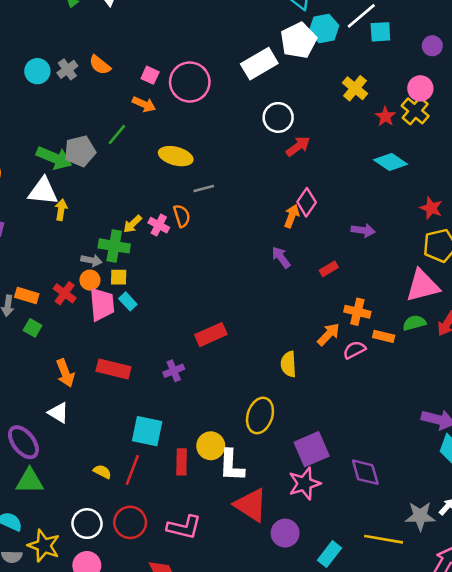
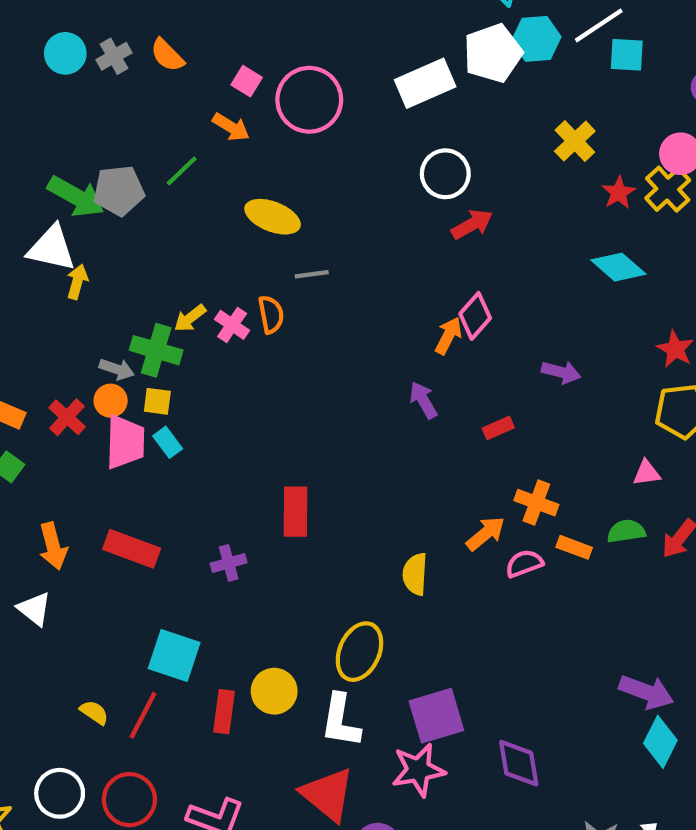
pink triangle: (423, 286) -> (647, 473), size x0.5
red rectangle: (211, 335) -> (295, 512), turned -72
white L-shape: (231, 466) -> (340, 721), moved

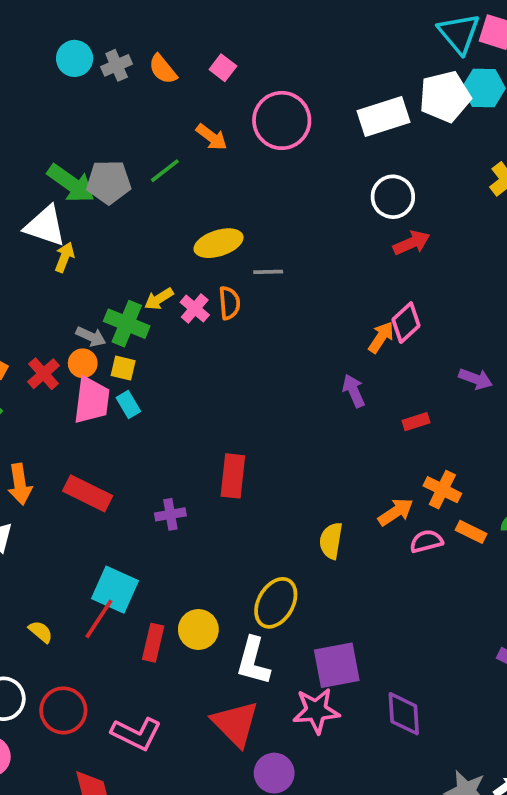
pink square: (247, 81) -> (223, 68), moved
yellow ellipse: (273, 217) -> (219, 243), moved, turned -45
red line: (143, 715) -> (99, 619), moved

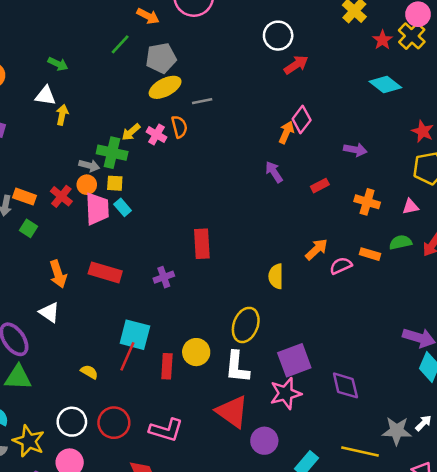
gray pentagon: (109, 182) -> (161, 58), moved
green arrow: (71, 183) -> (58, 64), size x0.6
white triangle: (45, 226) -> (45, 96), size x0.7
orange cross: (442, 490) -> (367, 202), moved

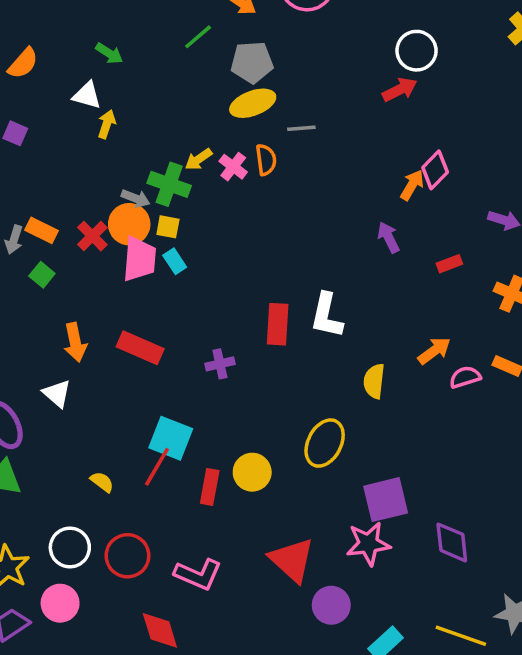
red arrow: (296, 65) -> (400, 90), moved
orange circle: (87, 185) -> (129, 224), size x1.5
white L-shape: (237, 367) -> (326, 316), moved

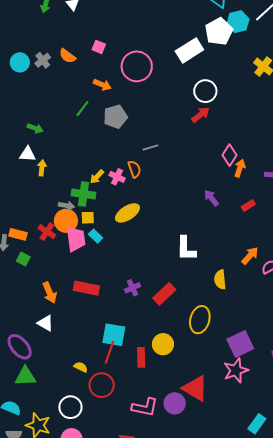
yellow ellipse: (253, 103) -> (127, 213), moved
orange arrow: (412, 185) -> (240, 168), moved
red rectangle: (278, 324) -> (164, 294), moved, turned 55
red circle: (127, 556) -> (102, 385), moved
purple circle: (331, 605) -> (175, 403), moved

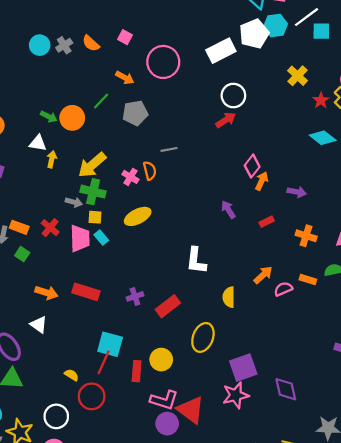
yellow arrow: (97, 177) -> (92, 165), moved, size x1.8
orange circle: (66, 221) -> (72, 118), moved
orange arrow: (50, 293) -> (46, 293), turned -55
pink L-shape: (145, 407) -> (164, 400), moved

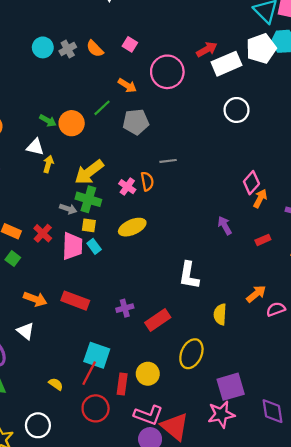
red arrow: (226, 120) -> (207, 49), moved
red circle: (92, 396) -> (96, 408), moved

